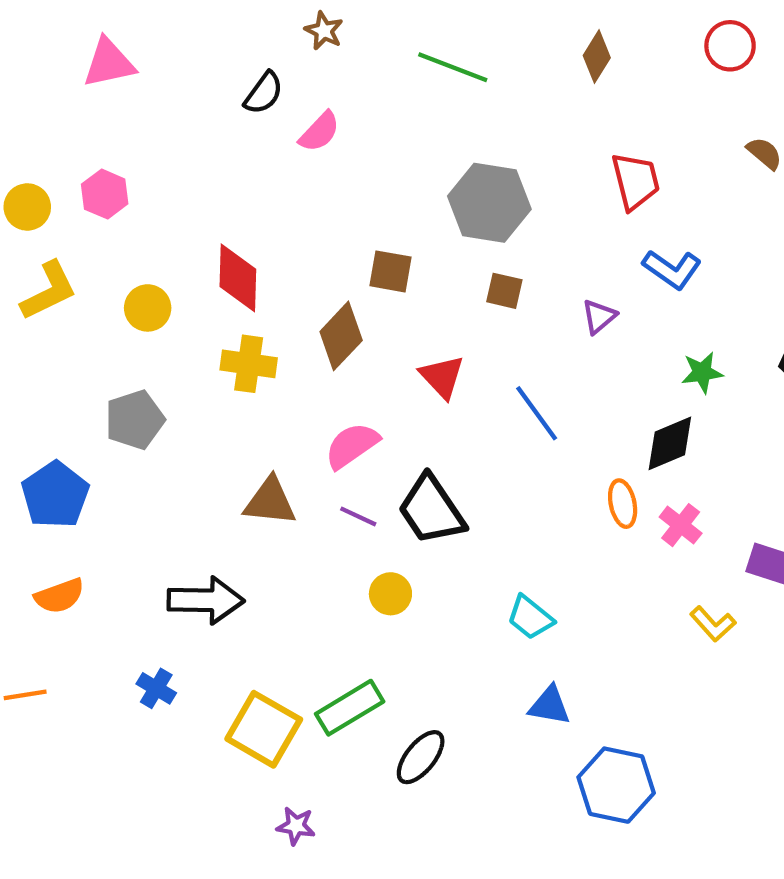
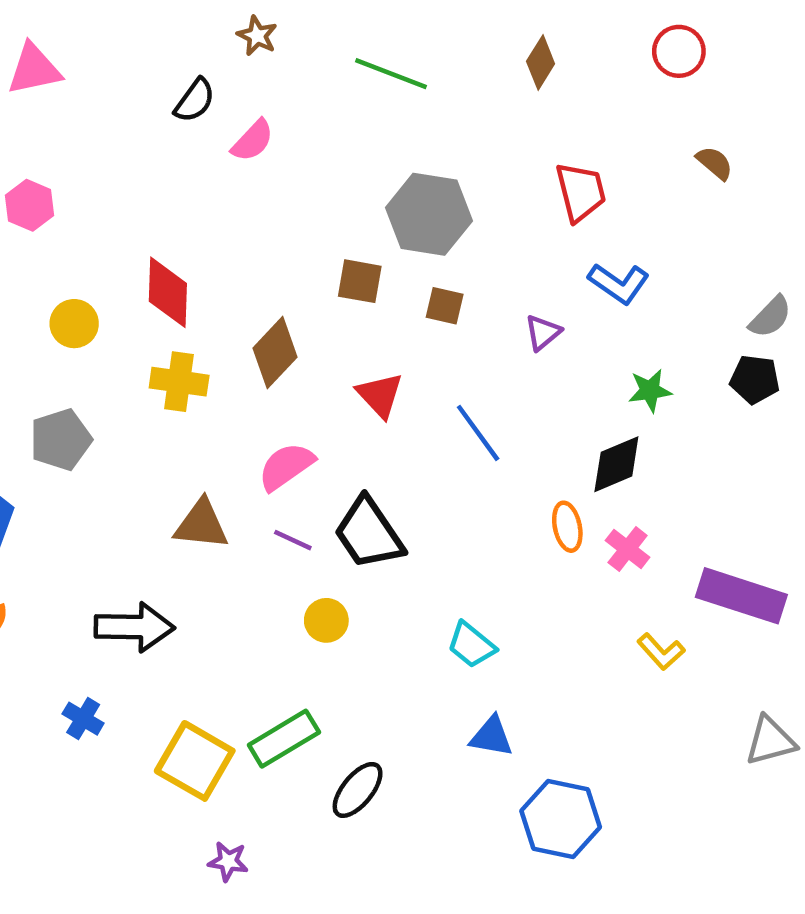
brown square: (390, 271) -> (360, 281), moved

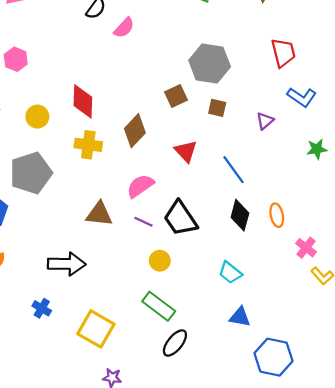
brown square: (360, 281) -> (176, 96), turned -35
gray pentagon: (61, 440) -> (31, 173), size x1.4
black diamond: (616, 464) -> (240, 215), moved, turned -52
pink cross: (628, 549) -> (306, 248), moved
green rectangle: (284, 739) -> (159, 306), moved, turned 68

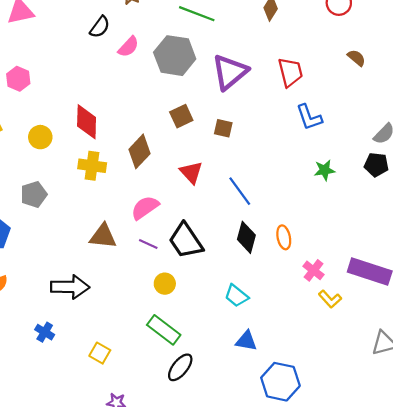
gray hexagon: (210, 64) -> (175, 56), moved
blue L-shape: (302, 97) -> (309, 117), turned 36
purple triangle: (265, 121) -> (230, 72), moved, size x2.0
gray pentagon: (31, 173) -> (34, 194), size x0.6
yellow square: (96, 329) -> (100, 353), size x0.6

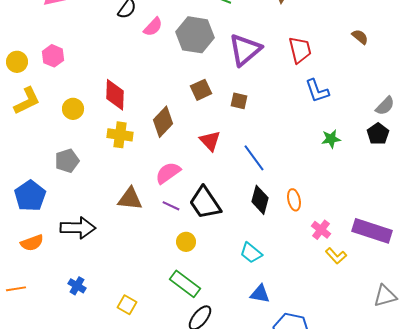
black pentagon: (376, 165) -> (378, 134), turned 30
black arrow: (70, 287) -> (78, 228), moved

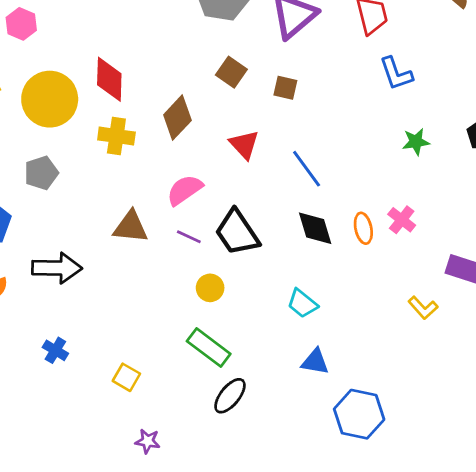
brown square: (201, 90) -> (231, 72), turned -30
yellow circle: (73, 109) -> (50, 99), size x1.8
black diamond: (260, 200) -> (315, 228), turned -32
pink cross: (321, 230) -> (402, 220), moved

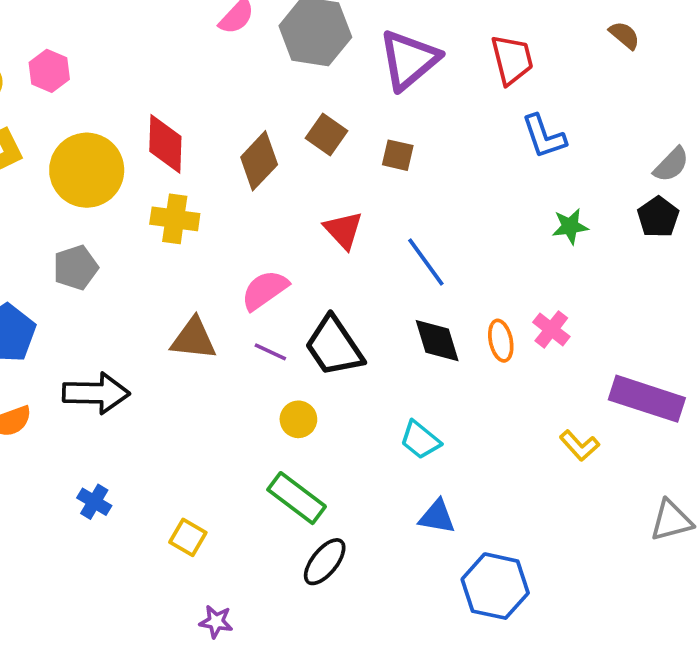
brown diamond: (177, 118) -> (259, 161), moved

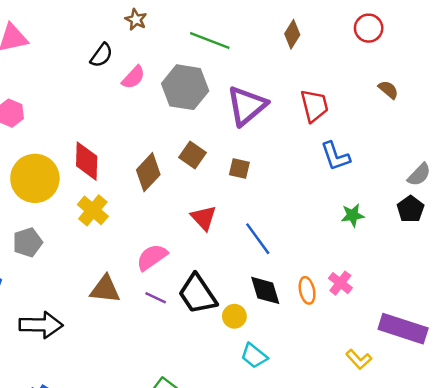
yellow cross: (175, 219) -> (93, 210), turned 32
yellow circle: (298, 419) -> (234, 316), moved

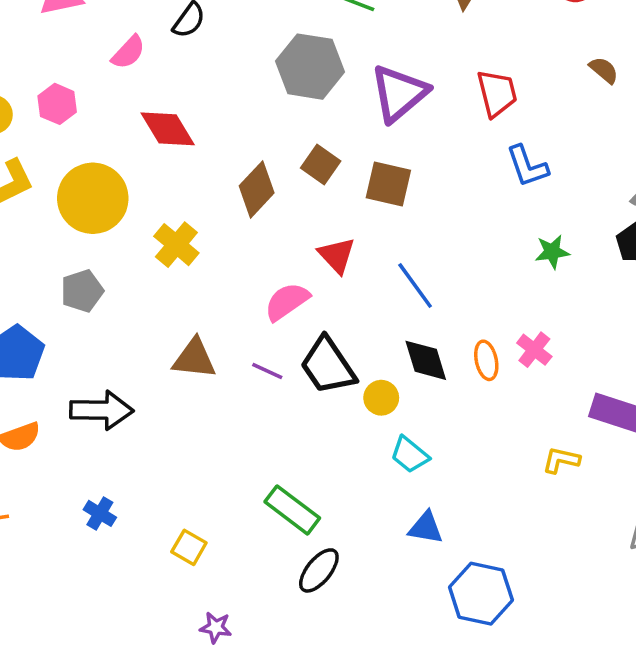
pink semicircle: (133, 77) -> (128, 52), moved
red diamond: (87, 161) -> (168, 129), moved, turned -33
brown square: (239, 168) -> (388, 184), size x1.5
pink semicircle: (152, 257) -> (287, 302), moved
yellow L-shape: (359, 359) -> (561, 460), turned 145

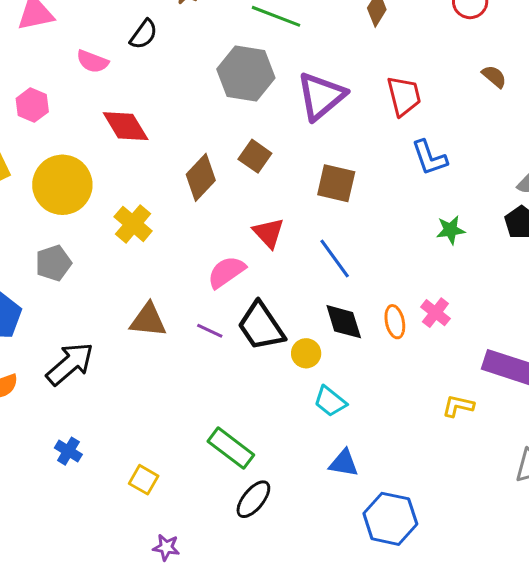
pink semicircle: (128, 52) -> (92, 61), turned 68
brown square: (388, 184) -> (336, 183), moved
black arrow: (102, 410) -> (70, 364), turned -42

